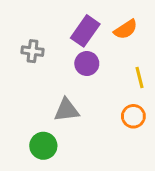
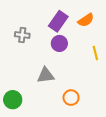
orange circle: (133, 116) -> (71, 98), moved
green circle: (43, 146) -> (13, 100), moved

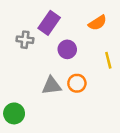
purple rectangle: (58, 21) -> (49, 23), moved
orange circle: (71, 98) -> (77, 83), moved

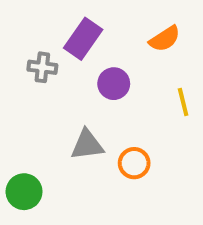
orange circle: (77, 83) -> (134, 163), moved

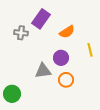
orange semicircle: (165, 39) -> (67, 32), moved
purple circle: (114, 84) -> (61, 58), moved

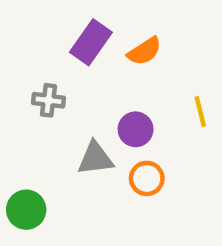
orange semicircle: (67, 32) -> (144, 51), moved
gray cross: (21, 33) -> (49, 100), moved

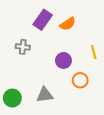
gray triangle: (95, 158) -> (45, 95), moved
orange circle: (147, 178) -> (80, 80), moved

